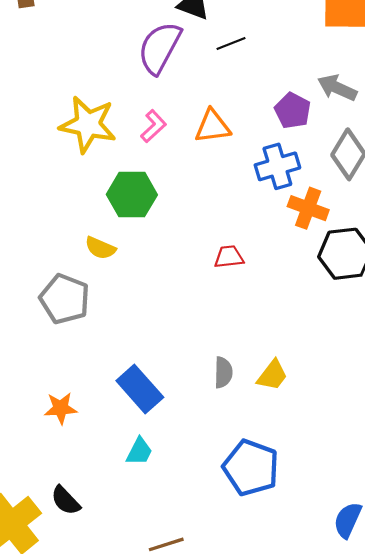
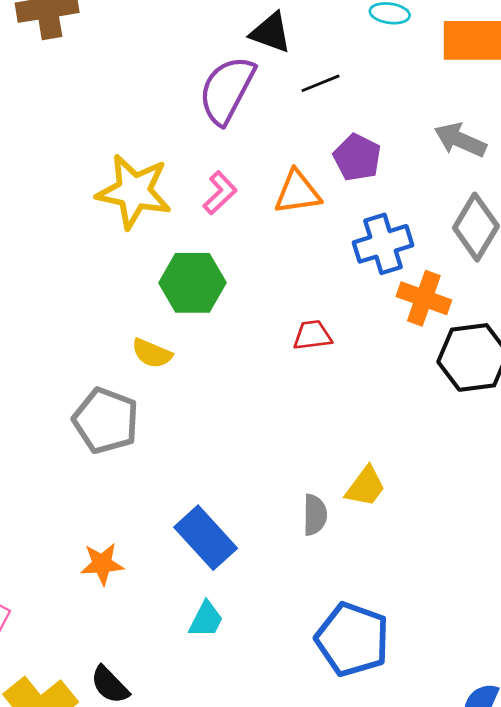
purple pentagon: (293, 111) -> (357, 157), moved
red trapezoid: (229, 257) -> (312, 335), moved
yellow trapezoid: (272, 375) -> (365, 487), moved

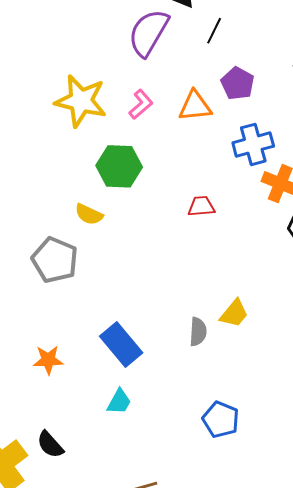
black line: (320, 83) -> (214, 31), turned -44
blue pentagon: (352, 639) -> (221, 420), size x0.7

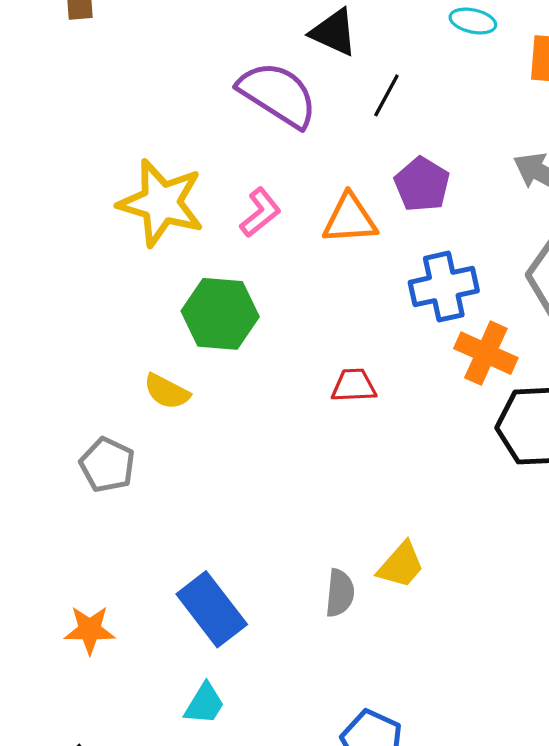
purple semicircle: (148, 33) -> (278, 94), turned 90
gray pentagon: (55, 260) -> (107, 465), size x0.7

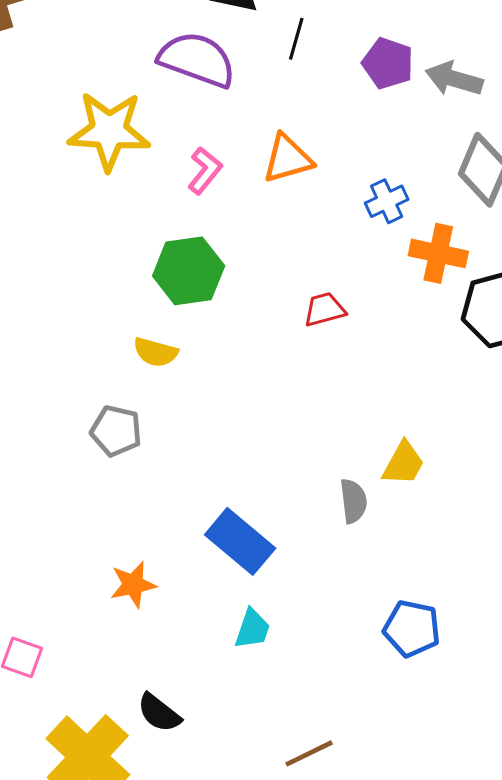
purple pentagon: (422, 184) -> (388, 63), moved
yellow star: (161, 203) -> (109, 131), moved
blue cross: (444, 287) -> (387, 201), size x0.7

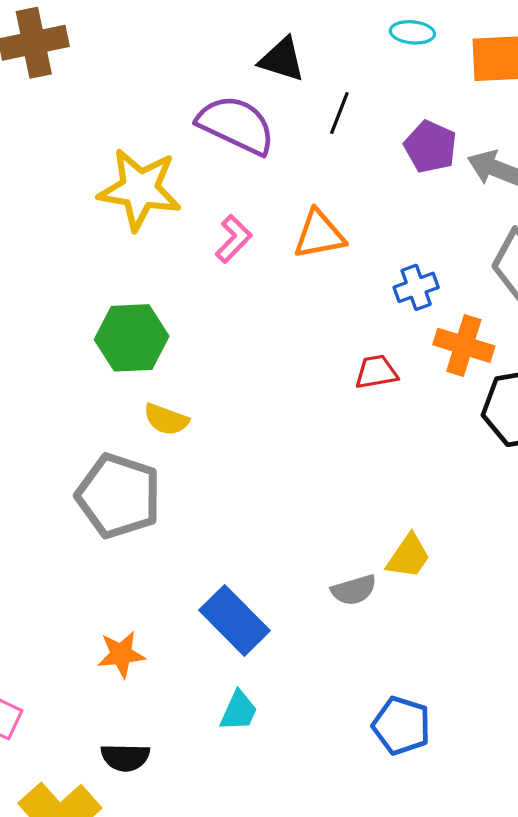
green hexagon: (189, 271) -> (132, 338), moved
red trapezoid: (324, 309) -> (376, 372), moved
gray pentagon: (116, 431) -> (118, 496), size x1.6
gray semicircle: (353, 501) -> (354, 590), turned 75
black semicircle: (159, 713) -> (125, 757), moved, turned -42

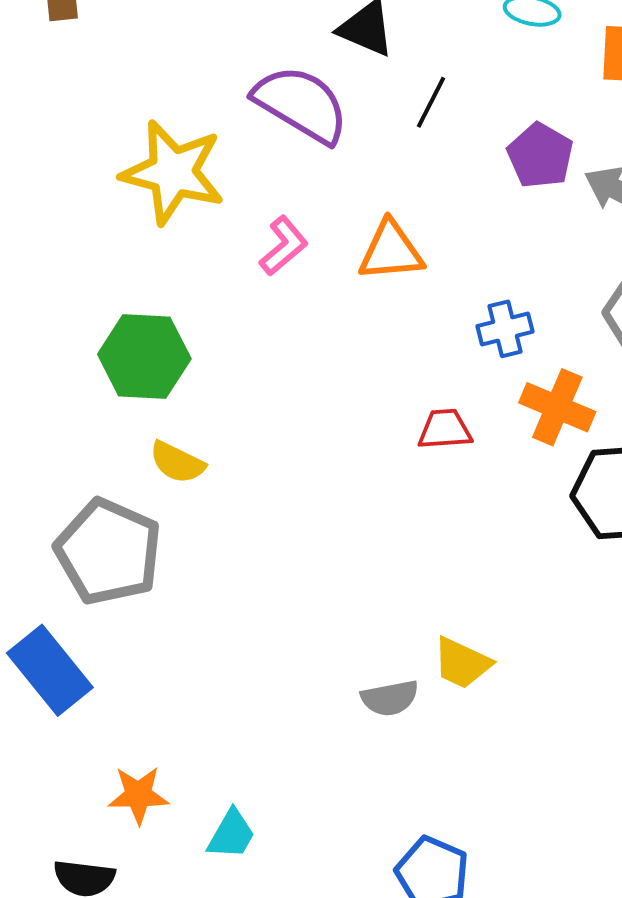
yellow trapezoid: (408, 556) -> (462, 663), turned 75
blue rectangle: (234, 620) -> (50, 670), moved
orange star: (121, 654) -> (138, 795), moved

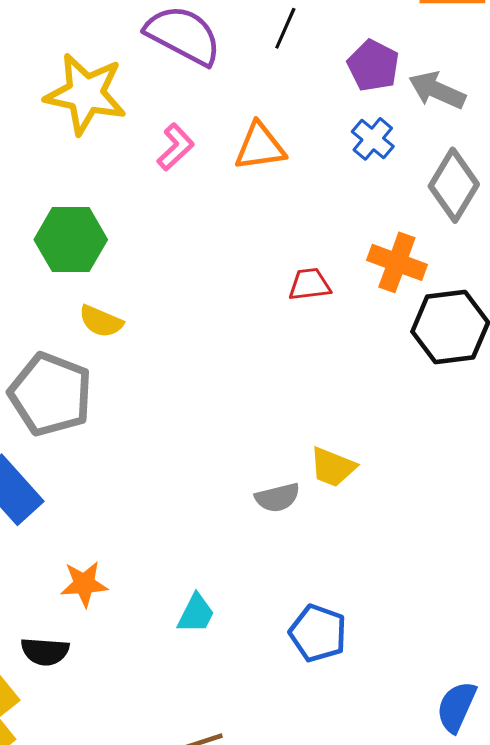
blue cross: (505, 329) -> (373, 139), moved, turned -33
cyan trapezoid: (231, 834) -> (196, 614), moved

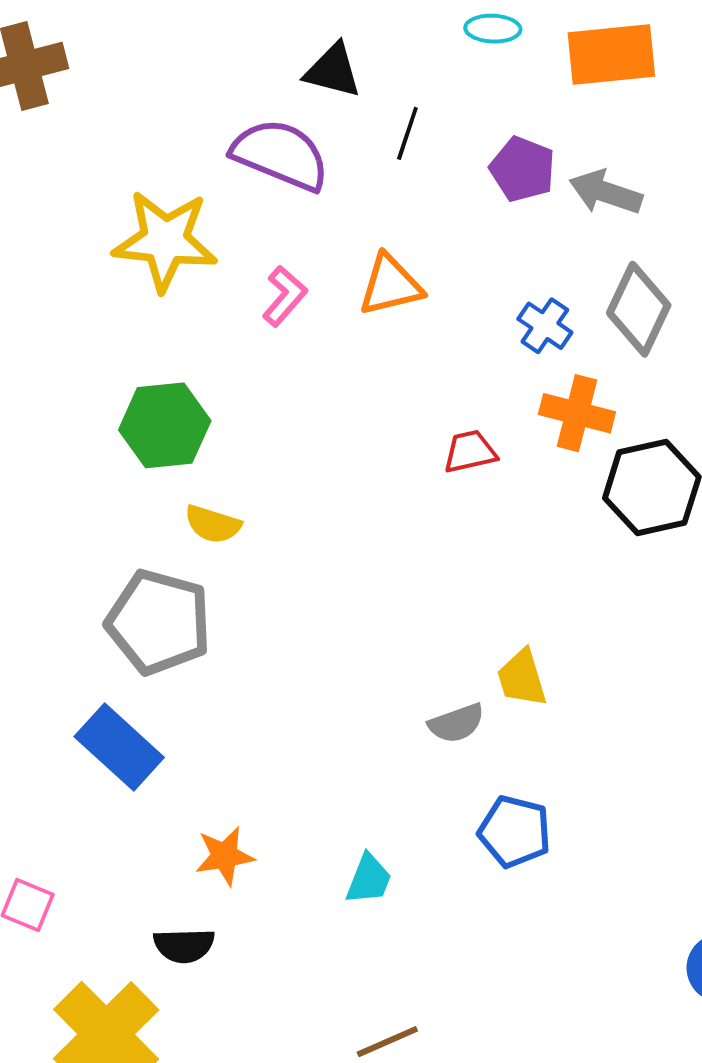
blue cross: (373, 139) -> (545, 326), moved
yellow trapezoid: (333, 467) -> (522, 678), turned 57
blue pentagon: (318, 633) -> (515, 832), moved

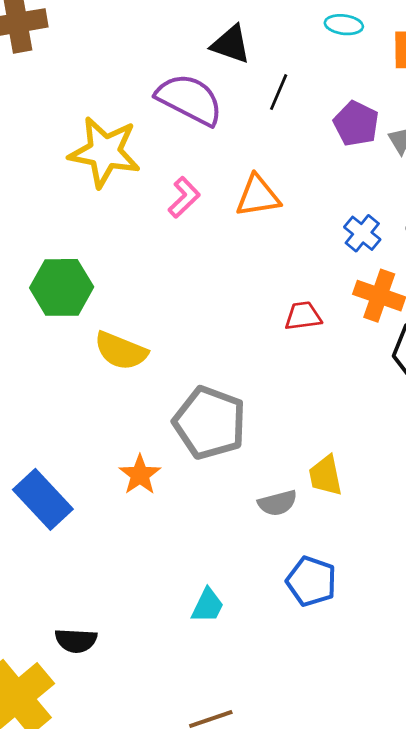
green hexagon: (165, 425) -> (62, 287), moved
yellow semicircle: (213, 524) -> (121, 351), size x1.4
gray pentagon: (159, 622) -> (210, 423), moved
orange star: (225, 856) -> (140, 475), moved, turned -30

